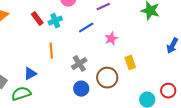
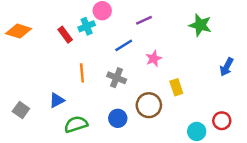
cyan cross: (55, 21) -> (87, 26), moved
gray cross: (79, 64) -> (117, 78), moved, turned -35
green semicircle: (21, 94) -> (76, 124), moved

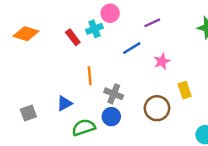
gray cross: (117, 78) -> (114, 94), moved
gray square: (21, 110) -> (28, 113), turned 35
blue circle: (118, 118) -> (111, 117), moved

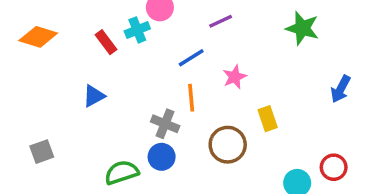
orange line: (90, 76) -> (191, 98), moved
blue triangle: (64, 103) -> (94, 96), moved

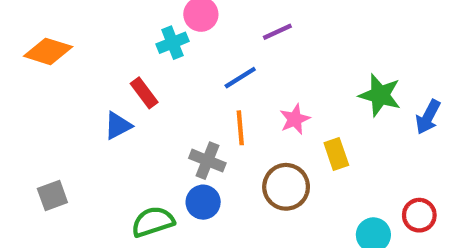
green star: (302, 28) -> (380, 95), moved
red rectangle: (106, 42) -> (144, 93), moved
pink star: (235, 77) -> (295, 119), moved

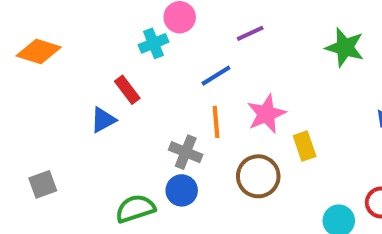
green star: (380, 95) -> (345, 47), moved
pink star: (295, 119) -> (266, 114), size x1.4

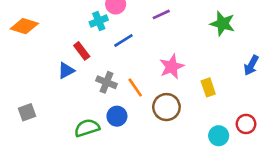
blue line: (216, 76) -> (123, 41), moved
orange line: (216, 122) -> (135, 87), moved, turned -30
yellow rectangle: (305, 146) -> (208, 87), moved
gray cross: (186, 152) -> (107, 82), moved

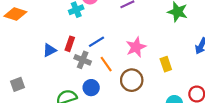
blue line: (123, 41) -> (96, 42), moved
red rectangle: (82, 51) -> (70, 44), moved, turned 56

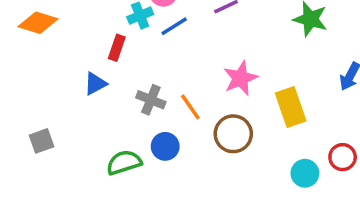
blue line: (96, 42) -> (174, 26), moved
red rectangle: (70, 44) -> (117, 48), moved
yellow rectangle: (166, 64) -> (291, 107), size x1.5

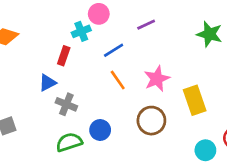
blue line: (174, 26) -> (114, 50), moved
gray cross: (151, 100) -> (66, 104), moved
orange line: (190, 107) -> (118, 80), moved

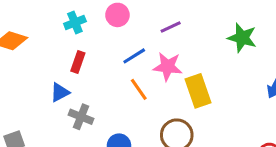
cyan cross: (81, 31) -> (75, 23), moved
pink star: (157, 79) -> (168, 67), moved, turned 30
yellow rectangle: (195, 100) -> (198, 91), moved

